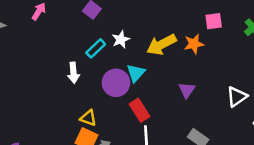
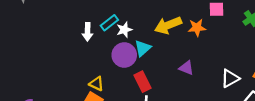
white star: (121, 39) -> (124, 30), moved
white arrow: (73, 73) -> (87, 32), moved
purple triangle: (187, 90) -> (186, 68), turned -49

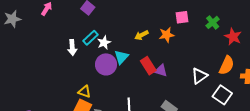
yellow arrow: (168, 25) -> (141, 35), size x0.6
red rectangle: (143, 82) -> (148, 66), moved

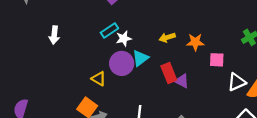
pink square: (182, 17) -> (217, 60), moved
white arrow: (72, 48) -> (54, 35), moved
white triangle: (199, 76) -> (237, 82), moved
yellow triangle: (84, 92) -> (99, 79), moved

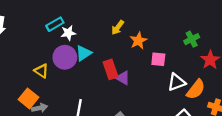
yellow arrow: (167, 37) -> (118, 27), moved, turned -40
orange star: (195, 42) -> (138, 41), turned -30

